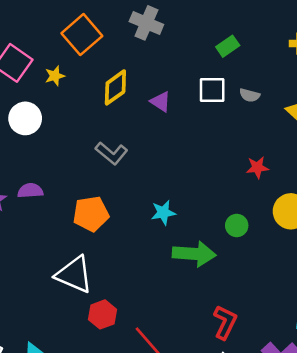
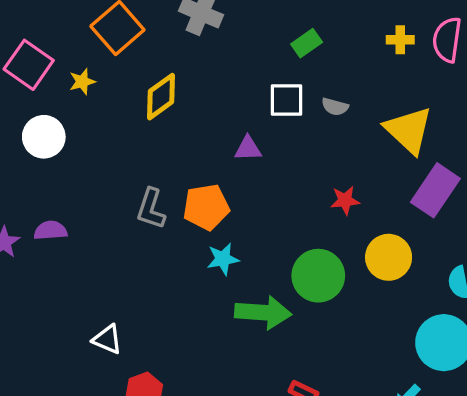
purple triangle: (161, 102) -> (248, 148), moved, turned -35
gray L-shape: (112, 153) -> (151, 209), moved, turned 68
orange pentagon: (91, 214) -> (206, 207), moved
green circle: (237, 225) -> (318, 276), size x1.8
white triangle: (74, 275) -> (107, 339), size x0.6

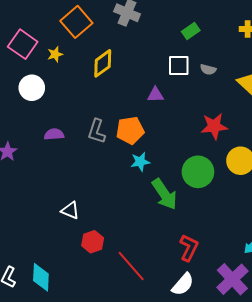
red star: (345, 200) -> (214, 126), size x1.5
purple semicircle: (50, 231) -> (54, 134), moved
green arrow: (263, 313) -> (165, 194), turned 52

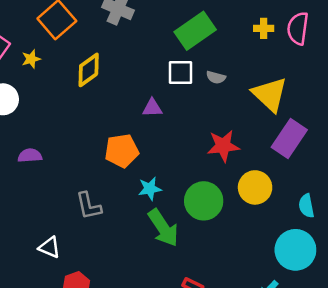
green rectangle: (191, 31) -> (195, 31), size x1.8
gray L-shape: (97, 131) -> (89, 206), moved, turned -30
cyan star: (140, 162) -> (150, 189), moved

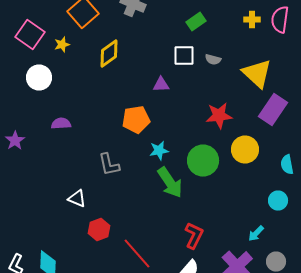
green rectangle: (195, 31) -> (196, 22), size x0.6
cyan circle: (295, 250) -> (278, 200), size x0.6

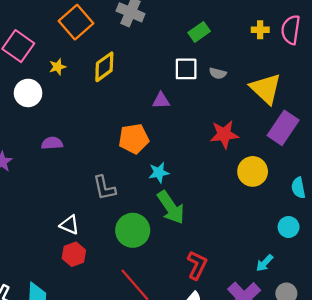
yellow star: (62, 44) -> (57, 67), moved
green circle: (203, 160) -> (133, 230), moved
red hexagon: (99, 230) -> (74, 254), moved

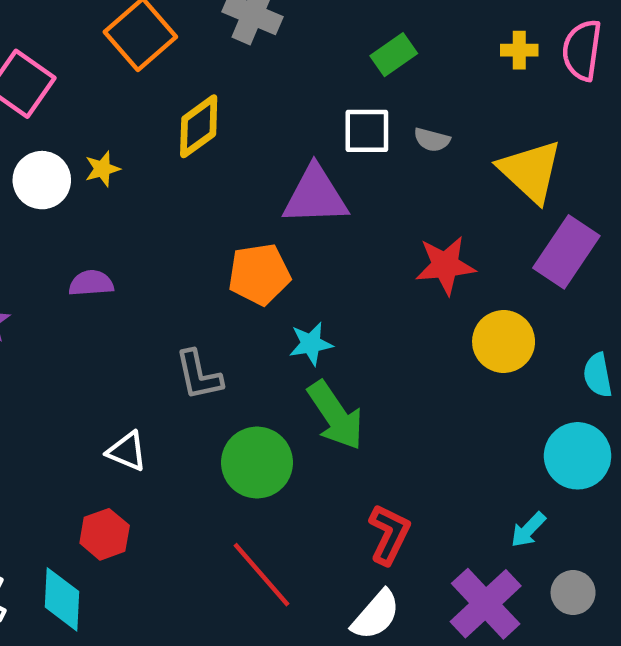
yellow star: (57, 67) -> (102, 169), moved
purple triangle: (161, 101) -> (315, 196), size x1.8
cyan circle: (289, 227) -> (578, 456), size x1.5
red hexagon: (74, 254) -> (105, 534), moved

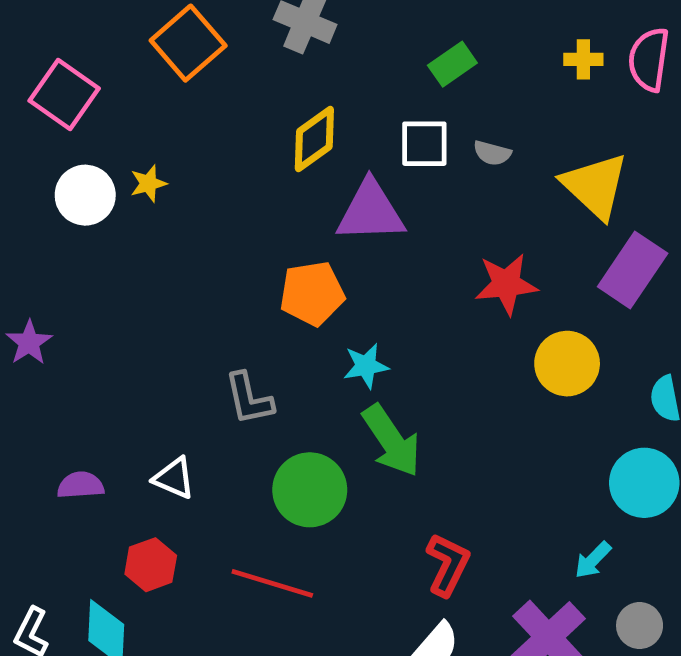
yellow diamond: (199, 126) -> (314, 139), moved
purple semicircle: (91, 283) -> (81, 485), moved
red line: (261, 575) -> (272, 583), moved, turned -32

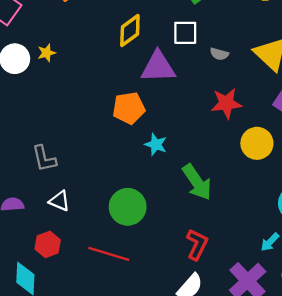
gray semicircle: (492, 153) -> (219, 54), moved
cyan star: (366, 366) -> (156, 144), turned 30
gray L-shape: (249, 399) -> (44, 159), moved
green arrow: (392, 441) -> (197, 182), moved

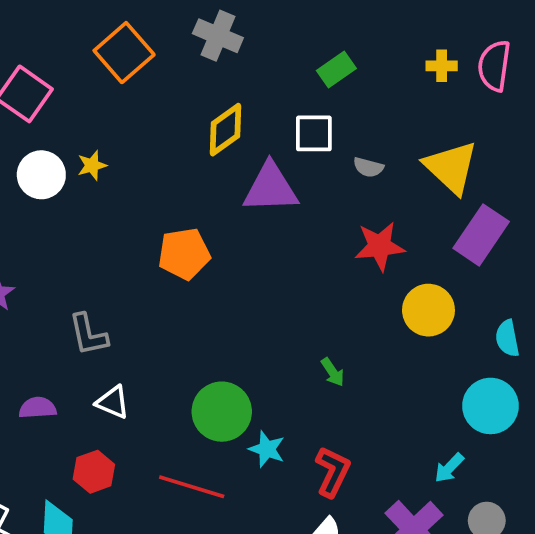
orange pentagon: (129, 108) -> (184, 254), moved
cyan star: (156, 144) -> (267, 449), moved
green arrow: (197, 182) -> (333, 372), size x0.5

